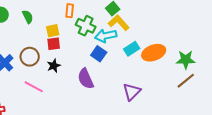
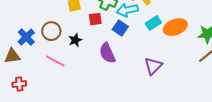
red square: (54, 44) -> (95, 19), moved

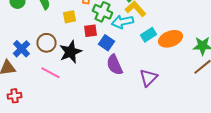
blue square: (120, 28) -> (106, 43), moved
black star: (75, 40) -> (70, 52), size x1.6
purple semicircle: (107, 53) -> (114, 65), moved

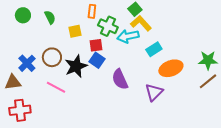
orange ellipse: (170, 39) -> (171, 68), moved
blue square: (106, 43) -> (97, 60), moved
red cross: (14, 96) -> (20, 110), size x1.5

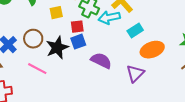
blue square: (97, 60) -> (78, 42), turned 35
purple semicircle: (120, 79) -> (101, 61), turned 140

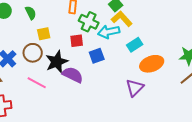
yellow square: (56, 13) -> (44, 34), moved
blue square: (78, 42) -> (97, 56), moved
purple semicircle: (101, 61) -> (73, 75), moved

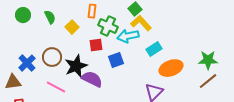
yellow square: (44, 34) -> (72, 27), moved, turned -32

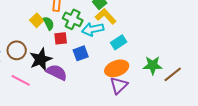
green semicircle: (50, 17) -> (49, 23), moved
green star: (208, 60) -> (153, 65), moved
orange ellipse: (171, 68) -> (117, 68), moved

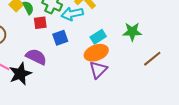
cyan rectangle: (119, 42) -> (98, 37), moved
black star: (41, 59) -> (20, 74), moved
green star: (153, 65) -> (132, 32), moved

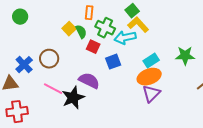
red square: (40, 23) -> (93, 47), turned 32

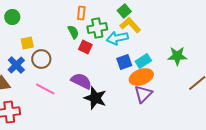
green cross: (105, 28) -> (97, 28), turned -36
yellow square: (69, 29) -> (27, 43), moved, turned 32
blue square: (113, 62) -> (124, 62), moved
black star: (73, 98) -> (95, 98), moved, turned -30

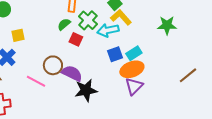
green cross: (97, 28) -> (88, 20), turned -36
green semicircle: (73, 32) -> (64, 24), turned -104
green star: (177, 56) -> (167, 25), moved
brown circle: (41, 59) -> (53, 65), moved
black star: (95, 98) -> (86, 90), turned -30

